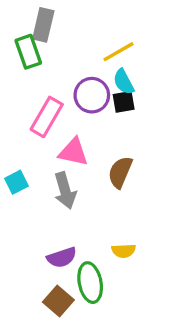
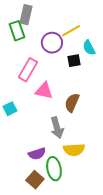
cyan semicircle: (124, 82) -> (89, 48), moved
purple circle: (92, 95) -> (52, 43), moved
gray arrow: (65, 191) -> (57, 128), moved
yellow semicircle: (124, 251) -> (74, 150), size x1.5

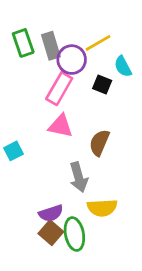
gray rectangle: (26, 15) -> (51, 46), moved, turned -30
black square: (74, 61) -> (102, 84), turned 32
pink rectangle: (28, 70) -> (59, 89), moved
brown square: (35, 180) -> (51, 233), moved

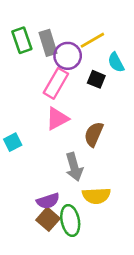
pink triangle: (61, 126) -> (57, 119), turned -40

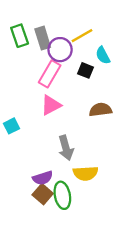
brown semicircle: (94, 134) -> (101, 110), moved, turned 60

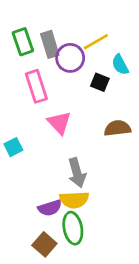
pink rectangle: (50, 74) -> (36, 86), moved, turned -48
pink triangle: (51, 105) -> (59, 123), turned -45
yellow semicircle: (85, 173) -> (74, 200), moved
brown square: (43, 194) -> (44, 244), moved

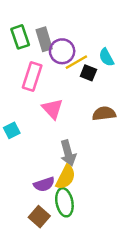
yellow line: (96, 42) -> (76, 62), moved
pink rectangle: (36, 86) -> (32, 76), turned 36
yellow semicircle: (74, 200) -> (66, 177), turned -60

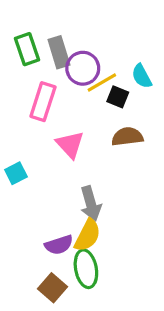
brown semicircle: (104, 114) -> (127, 137), moved

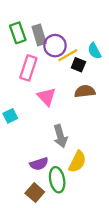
yellow semicircle: (88, 235) -> (77, 162), moved

